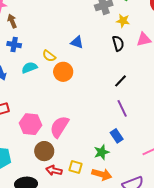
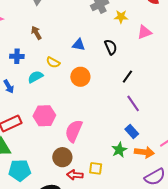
brown arrow: (12, 21) -> (36, 33), moved
black semicircle: (118, 43) -> (111, 47), moved
orange circle: (63, 72) -> (80, 77), moved
pink hexagon: (30, 124) -> (44, 116), moved
orange arrow: (102, 174) -> (144, 152), moved

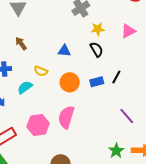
yellow star: (121, 17) -> (98, 29), moved
purple line: (133, 103) -> (127, 116), moved
pink semicircle: (74, 131) -> (66, 117), moved
blue rectangle: (132, 132) -> (97, 82), moved, turned -56

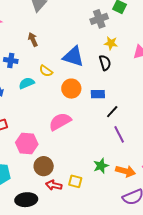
blue triangle: (64, 51) -> (73, 57), size x1.6
black line: (116, 77) -> (112, 112), moved
pink semicircle: (66, 117) -> (60, 122), turned 30
pink hexagon: (38, 125) -> (27, 143), moved

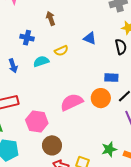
blue triangle: (73, 57) -> (90, 38), size x0.6
yellow semicircle: (46, 71) -> (61, 51), turned -64
orange circle: (71, 89) -> (101, 98), moved

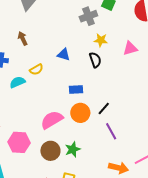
blue rectangle: (111, 78) -> (76, 89), moved
brown circle: (52, 145) -> (50, 151), moved
green star: (109, 149) -> (73, 149), moved

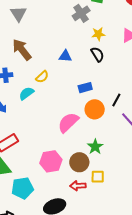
brown arrow: (23, 38) -> (22, 50), size x1.6
pink hexagon: (19, 142) -> (51, 161), moved
brown circle: (50, 151) -> (79, 162), moved

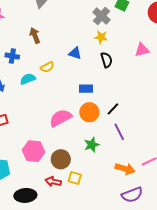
gray cross: (81, 13) -> (102, 16), turned -30
yellow star: (98, 34) -> (101, 37), moved
brown arrow: (22, 50) -> (35, 35), size x0.7
green star: (95, 147) -> (92, 145), moved

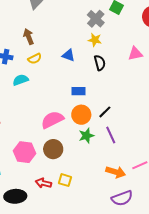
yellow semicircle: (47, 67) -> (35, 59), moved
green star: (92, 145) -> (86, 136), moved
brown circle: (61, 159) -> (53, 149), moved

